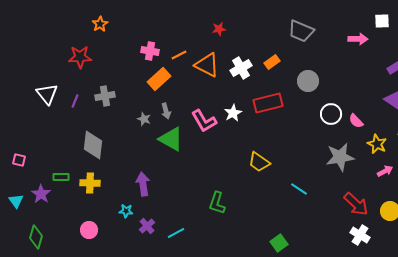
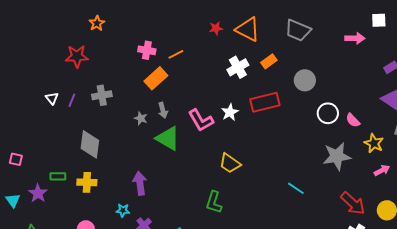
orange triangle: (207, 65) -> (248, 29), moved
white triangle: (47, 94) -> (52, 98), moved, size x0.6
yellow trapezoid: (259, 162) -> (230, 163), moved

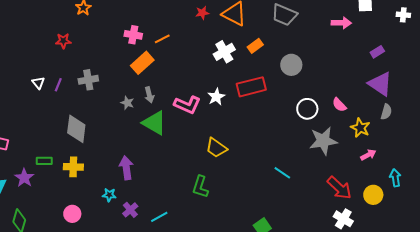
red star: (77, 56) -> (63, 41), size x0.7
white circle: (328, 113) -> (307, 109), moved
pink L-shape: (201, 120) -> (187, 105), turned -36

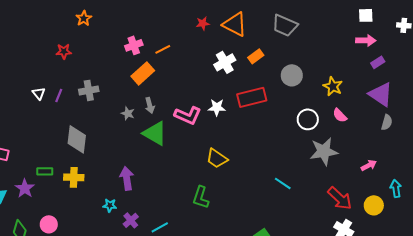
pink arrow: (341, 23) -> (366, 40), moved
pink cross: (133, 35) -> (134, 45), turned -30
white star: (216, 97) -> (217, 107), turned 30
yellow star: (360, 128) -> (333, 86), moved
pink circle: (72, 214) -> (49, 224), moved

